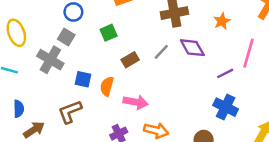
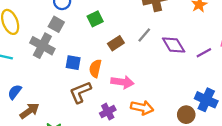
purple diamond: (192, 48) -> (174, 45), moved
blue cross: (226, 107) -> (206, 100), moved
blue semicircle: (19, 109) -> (15, 92), turned -140
brown L-shape: (70, 112) -> (80, 92), moved

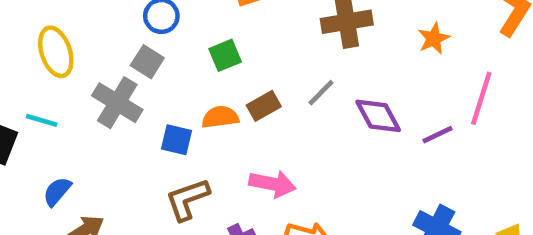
orange semicircle: (95, 68) -> (220, 117), moved, turned 66

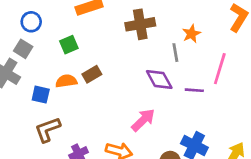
gray line: (321, 93) -> (175, 53), moved, turned -54
purple line: (438, 135) -> (194, 90), turned 30
pink arrow: (272, 184) -> (143, 120), moved, turned -55

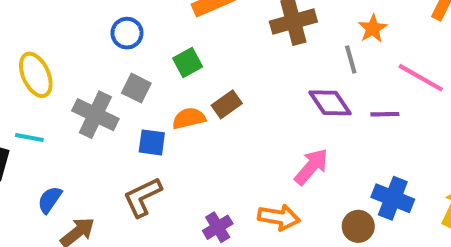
gray square: (23, 49) -> (136, 88), moved
pink line: (220, 69) -> (421, 78), turned -72
brown L-shape: (48, 130) -> (142, 197), moved

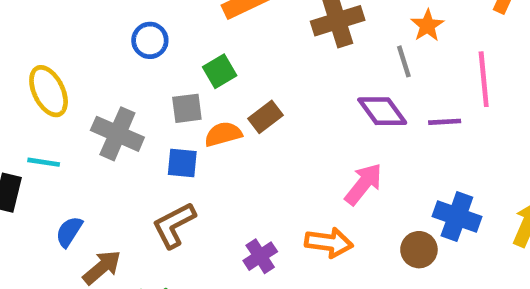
pink line: (421, 78) -> (484, 79), turned 57
gray square: (136, 88) -> (187, 108), moved, turned -32

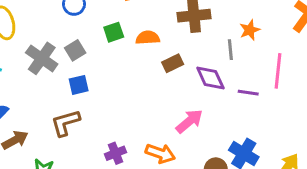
gray square: (187, 108) -> (75, 50), moved, turned -36
brown rectangle: (266, 117) -> (173, 63), moved
orange semicircle: (223, 134) -> (148, 38), moved
blue square: (182, 163) -> (79, 85), turned -30

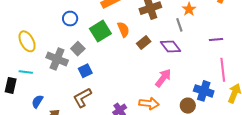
green square: (114, 32) -> (100, 31), size x1.5
orange semicircle: (148, 38) -> (123, 29), turned 84
pink line: (278, 71) -> (223, 70), moved
purple line: (248, 93) -> (216, 39), moved

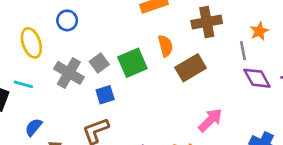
blue circle: (70, 19) -> (67, 20), moved
green square: (100, 31) -> (132, 63), moved
brown rectangle: (144, 43) -> (191, 68), size x1.5
purple diamond: (171, 46) -> (257, 78), moved

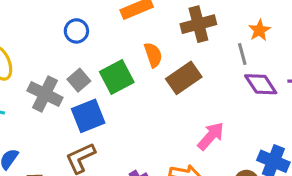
blue circle: (67, 20) -> (76, 31), moved
blue square: (105, 95) -> (88, 116), size x1.5

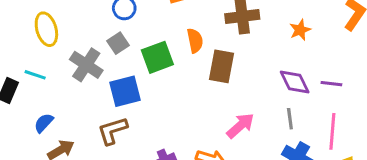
gray line: (242, 54) -> (290, 119), moved
brown rectangle: (184, 78) -> (222, 66), turned -52
gray square: (79, 80) -> (118, 43), moved

